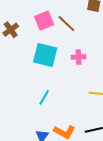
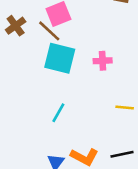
brown line: (66, 24) -> (49, 31), moved

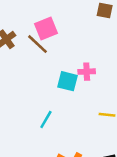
cyan square: (60, 58) -> (67, 81), moved, size x0.7

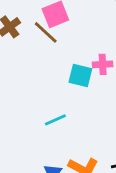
cyan line: (46, 120) -> (55, 120), turned 36

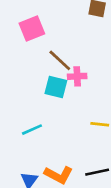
brown line: (46, 32) -> (60, 60), moved

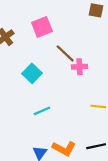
cyan square: (56, 87) -> (32, 73), moved, turned 30

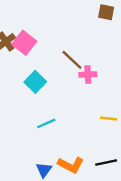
pink square: (42, 27) -> (24, 43), moved, turned -30

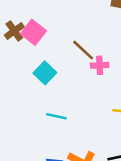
cyan line: (46, 123) -> (56, 116), turned 36

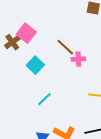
brown cross: (14, 31) -> (12, 42), moved
cyan line: (56, 116) -> (44, 99), turned -56

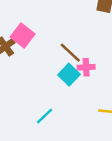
cyan square: (35, 65) -> (69, 75), moved

